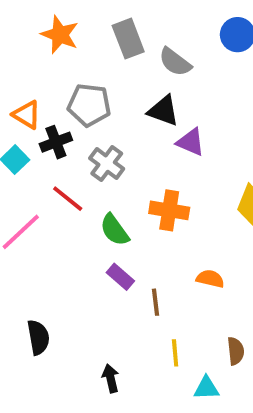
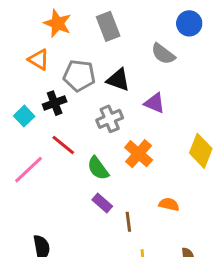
gray semicircle: (175, 62) -> (163, 54), moved
black triangle: (163, 111) -> (118, 80), moved
orange triangle: (27, 115) -> (39, 60), moved
gray cross: (107, 164) -> (110, 119), moved, turned 30
orange cross: (169, 210) -> (139, 154), turned 32

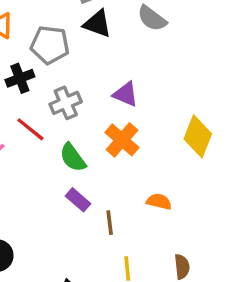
black triangle: (118, 80) -> (97, 24), moved
purple triangle: (154, 103) -> (126, 94), moved
gray cross: (110, 119) -> (66, 103), moved

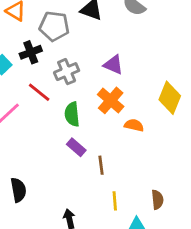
green semicircle: (73, 158) -> (72, 114), turned 30
orange semicircle: (159, 202) -> (134, 125), moved

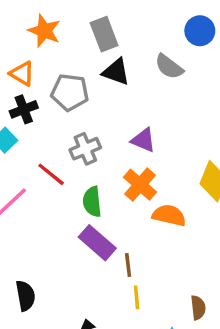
black cross: (31, 52) -> (24, 109), moved
orange semicircle: (134, 125) -> (169, 215), size x1.4
purple rectangle: (76, 147) -> (97, 243), size x1.5
yellow line: (115, 201) -> (137, 297), moved

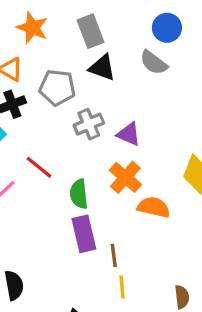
blue circle: (200, 31) -> (167, 28), moved
gray cross: (85, 149) -> (89, 124), moved
purple rectangle: (97, 243) -> (84, 234), turned 36

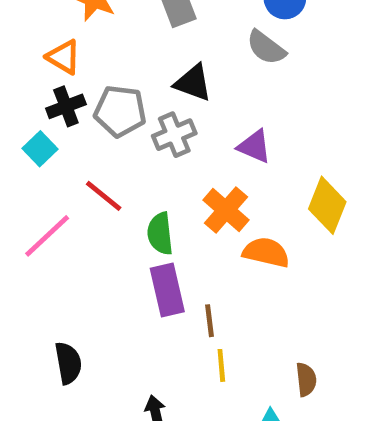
black triangle: (102, 68) -> (193, 83), moved
gray pentagon: (57, 88) -> (120, 111), moved
purple triangle: (129, 134) -> (254, 146), moved

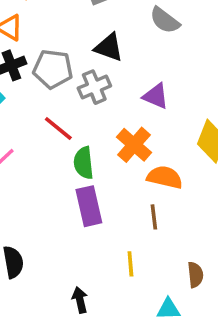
red line: (104, 196) -> (58, 129), moved
brown line: (210, 321) -> (154, 217), moved

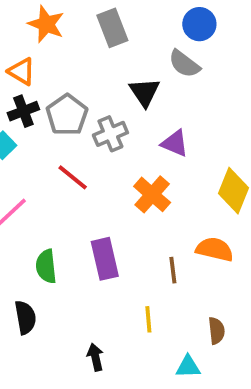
black triangle: (109, 47) -> (145, 92), moved, turned 36
gray pentagon: (53, 69) -> (67, 115), turned 30
green semicircle: (84, 163) -> (46, 266), moved
orange semicircle: (165, 177) -> (215, 249), moved

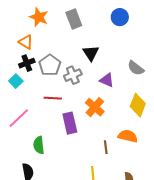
gray semicircle: (184, 64) -> (136, 68), moved
red line: (73, 177) -> (53, 98), turned -36
purple rectangle: (105, 259) -> (70, 123), moved

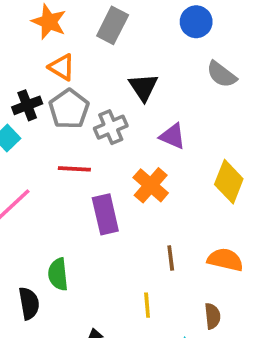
gray rectangle: (74, 19) -> (113, 25), turned 48
orange triangle: (26, 42) -> (62, 67), moved
gray semicircle: (136, 68) -> (222, 74), moved
orange semicircle: (128, 136) -> (225, 260), moved
green semicircle: (39, 145) -> (58, 274), moved

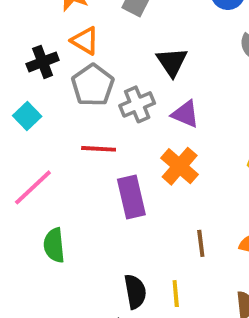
black cross: (27, 105) -> (43, 62), moved
purple triangle: (173, 136) -> (185, 114), moved
green semicircle: (58, 274) -> (54, 245), moved
black semicircle: (29, 303) -> (135, 292), moved

